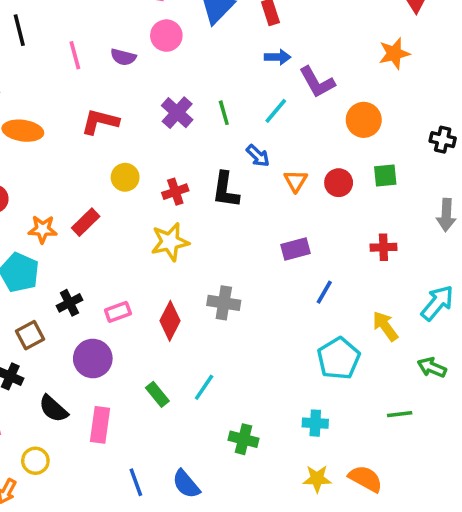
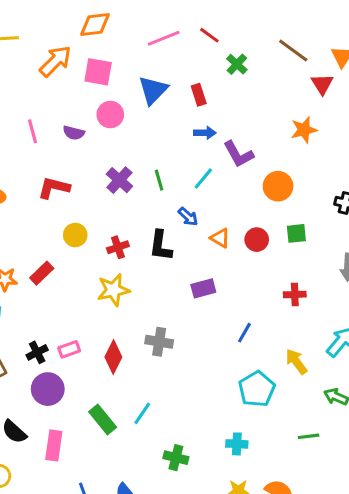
orange triangle: (296, 181) -> (220, 238), turned -30
purple rectangle: (296, 249) -> (203, 288), moved
black cross: (69, 303) -> (37, 352), moved
green rectangle: (157, 394) -> (103, 420), size x1.4

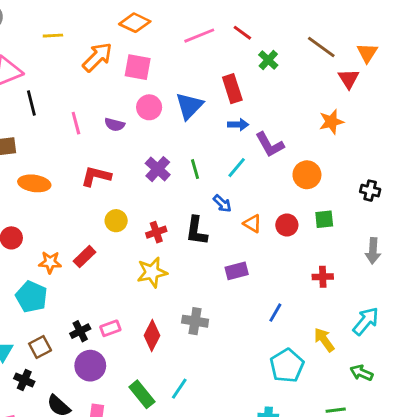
orange diamond: (95, 25) -> (135, 23), turned 32
blue triangle: (153, 90) -> (189, 106), moved
red rectangle: (199, 95) -> (232, 89), size x1.4

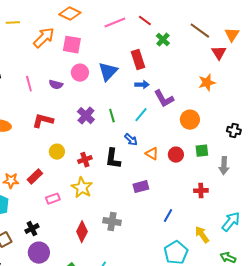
gray arrow: (373, 251) -> (224, 166), moved
yellow star: (152, 272) -> (82, 188), turned -30
pink rectangle: (110, 328) -> (53, 199), moved

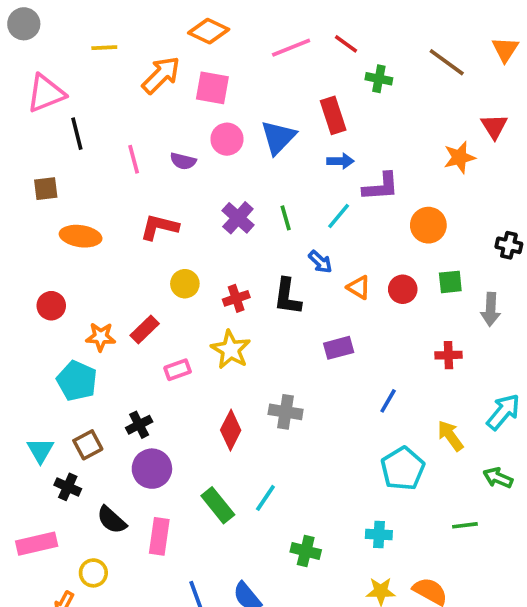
orange triangle: (232, 35) -> (505, 49), moved
green cross: (163, 40) -> (379, 79), turned -32
red triangle: (219, 53) -> (494, 126), moved
purple L-shape: (164, 99) -> (381, 187), turned -65

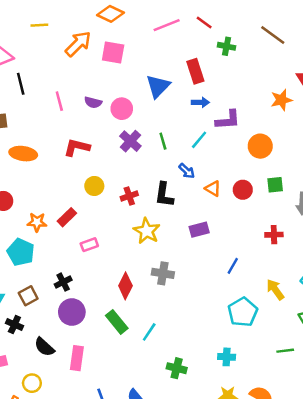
pink circle: (227, 139) -> (122, 109), moved
yellow star: (231, 350) -> (147, 231), moved
green rectangle: (218, 505) -> (117, 322), moved

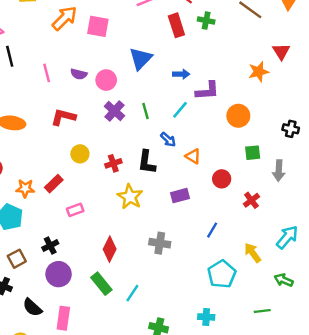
red rectangle: (195, 71) -> (176, 25), moved
red circle: (243, 190) -> (222, 179), moved
red cross: (274, 235) -> (251, 200), turned -35
gray cross: (163, 273) -> (160, 243), moved

